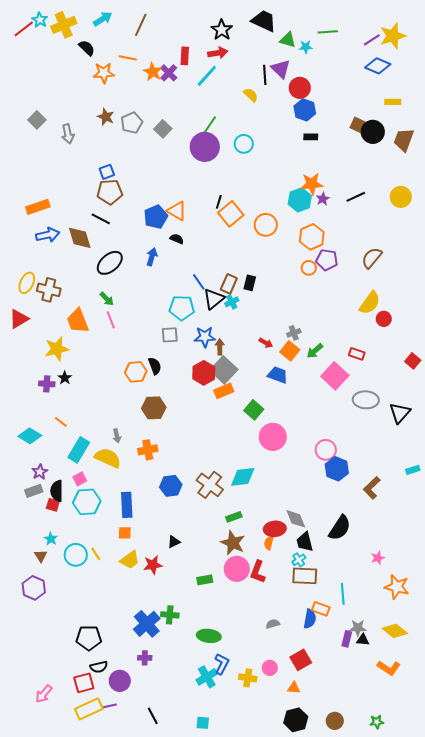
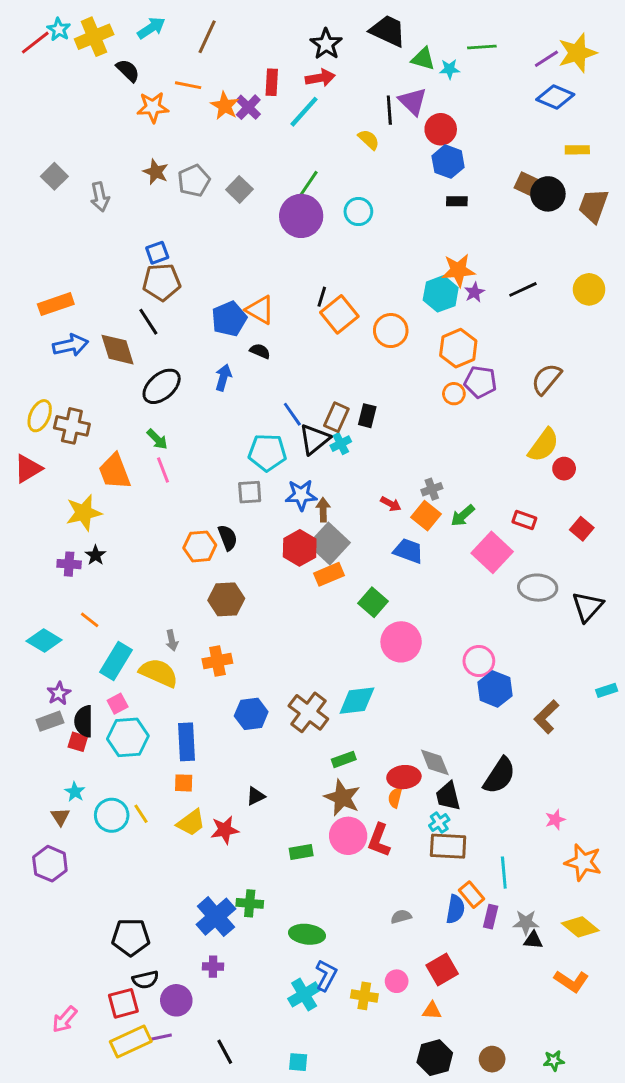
black line: (101, 219) -> (148, 322), turned 30
red square: (413, 361) -> (582, 529), moved
orange rectangle: (321, 609) -> (472, 895), turned 30
purple rectangle: (347, 639) -> (491, 917), moved

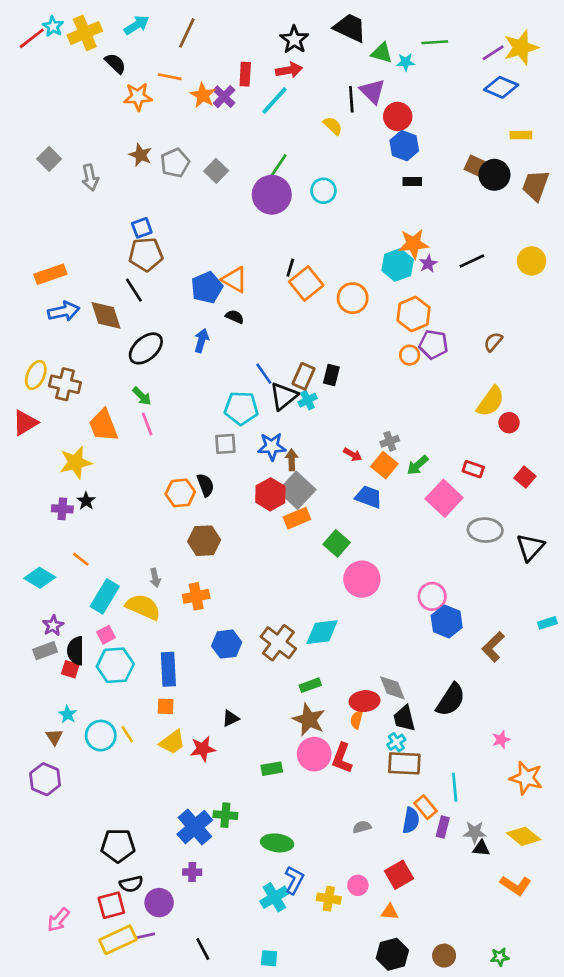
brown semicircle: (546, 379) -> (493, 342), size x0.7

